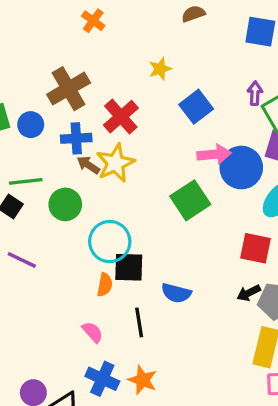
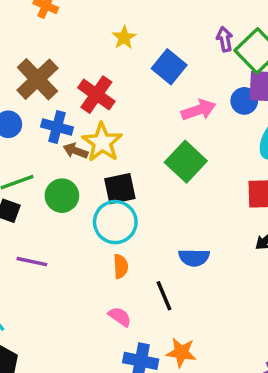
blue cross: (76, 138) -> (57, 127), turned 32
blue circle: (241, 168) -> (244, 101), moved, size x0.6
black square: (129, 267) -> (120, 189), moved

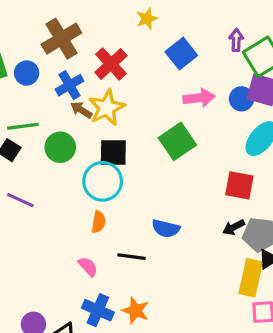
blue cross: (57, 127) -> (69, 85), turned 32
black line: (164, 296) -> (131, 257), turned -72

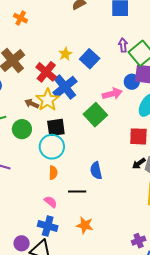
yellow star: (147, 19) -> (65, 54), moved
blue cross: (69, 85) -> (65, 87), moved, size x1.4
pink arrow: (199, 98) -> (112, 94), moved
blue semicircle: (166, 228) -> (96, 171), turned 72
blue cross: (98, 310) -> (48, 226), moved

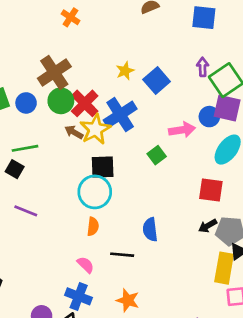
red cross: (46, 72) -> (85, 103), moved
green square: (95, 115) -> (157, 155), size x0.6
green circle: (22, 129) -> (61, 101), moved

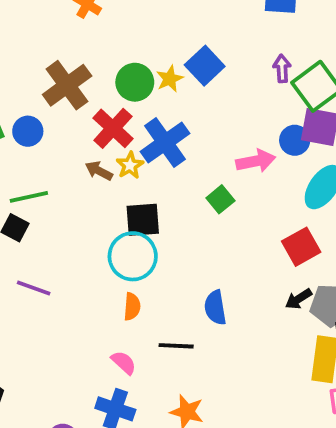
blue square: (157, 80) -> (205, 66), moved
green circle: (61, 101) -> (135, 82), moved
yellow star: (95, 129) -> (130, 165), size x0.6
red square: (211, 190) -> (301, 247), turned -35

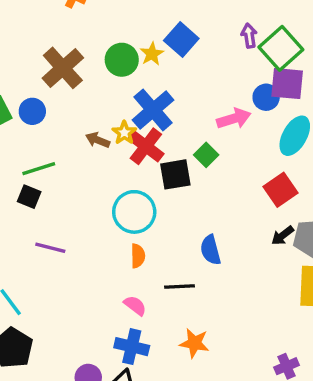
red cross: (113, 128) -> (146, 146), moved
black square: (143, 220) -> (175, 174), moved

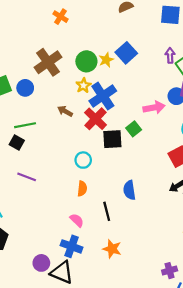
yellow star: (124, 133) -> (83, 85), moved
cyan circle: (134, 212) -> (83, 160), size x0.6
black line: (180, 286) -> (107, 211), turned 72

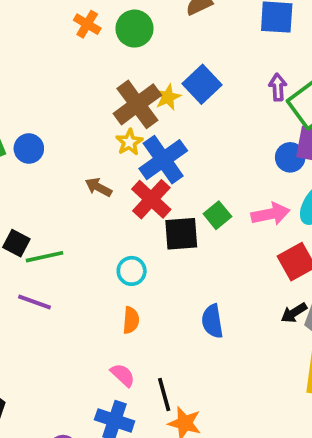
green circle: (86, 61) -> (134, 29), moved
brown cross: (48, 62) -> (137, 104), moved
pink arrow: (154, 108) -> (271, 214), moved
green line: (25, 125) -> (45, 257), moved
black line: (107, 211) -> (164, 395), moved

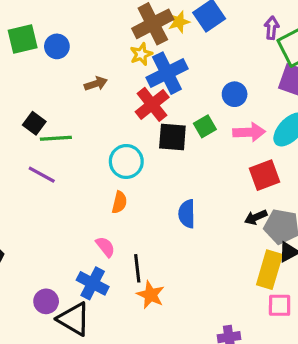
blue circle: (290, 157) -> (235, 94), moved
brown arrow: (98, 187) -> (96, 84), moved, turned 125
cyan circle: (132, 271) -> (126, 161), size x1.4

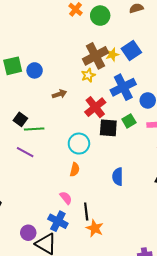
blue cross: (167, 73) -> (123, 87), moved

